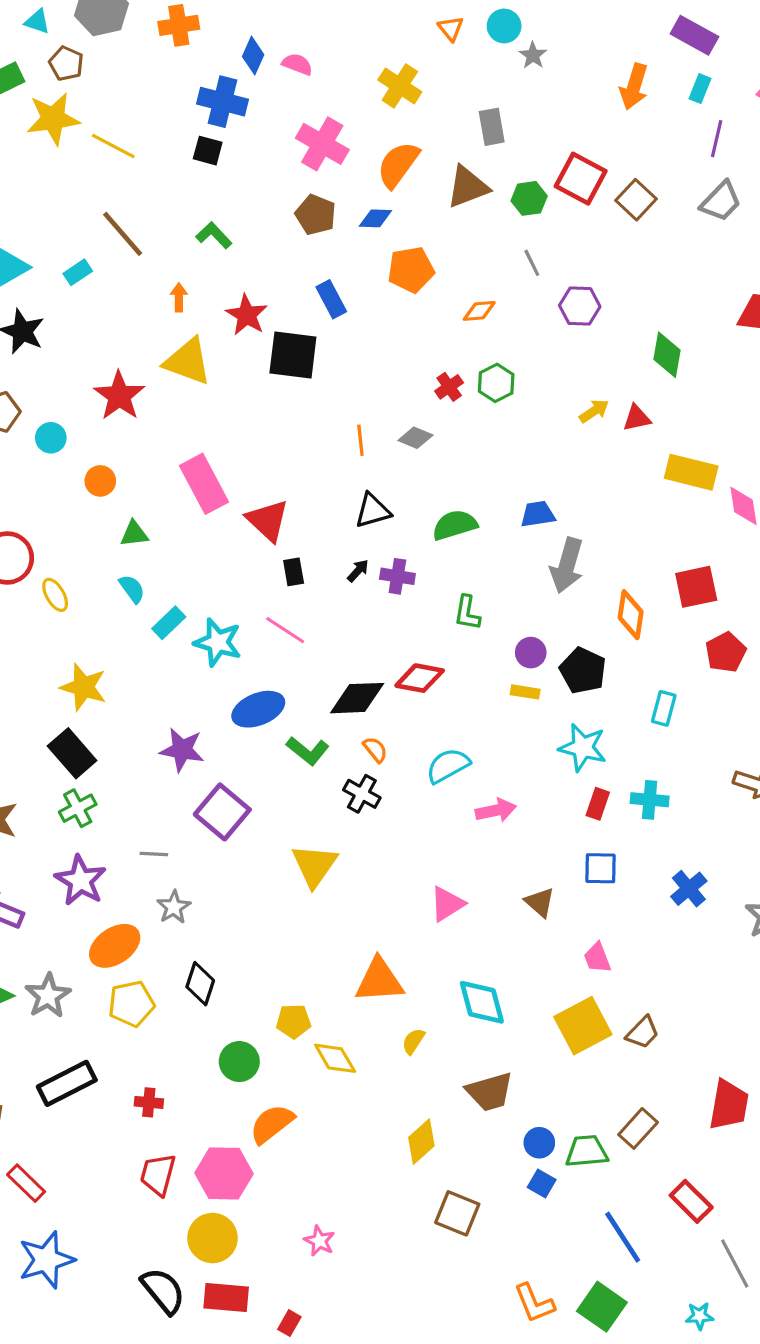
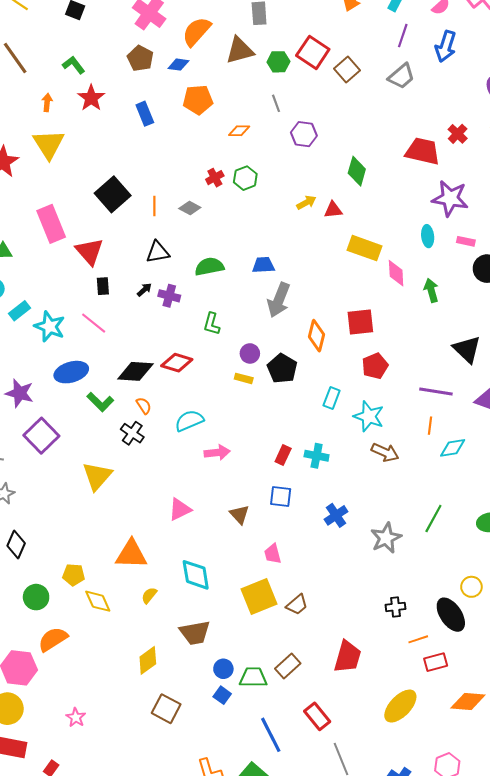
red star: (247, 315) -> (91, 98), moved
black square: (293, 355) -> (113, 194), moved, turned 36
yellow triangle: (188, 362) -> (49, 144), turned 32
cyan star: (583, 748) -> (369, 416), moved

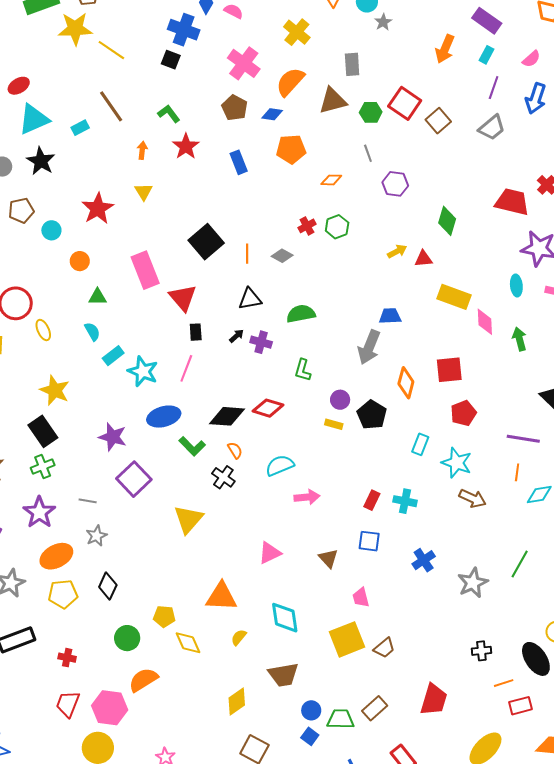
yellow triangle: (49, 144) -> (143, 192), size x0.6
blue trapezoid: (263, 265) -> (390, 316), moved
pink line: (94, 323) -> (186, 368), turned 72

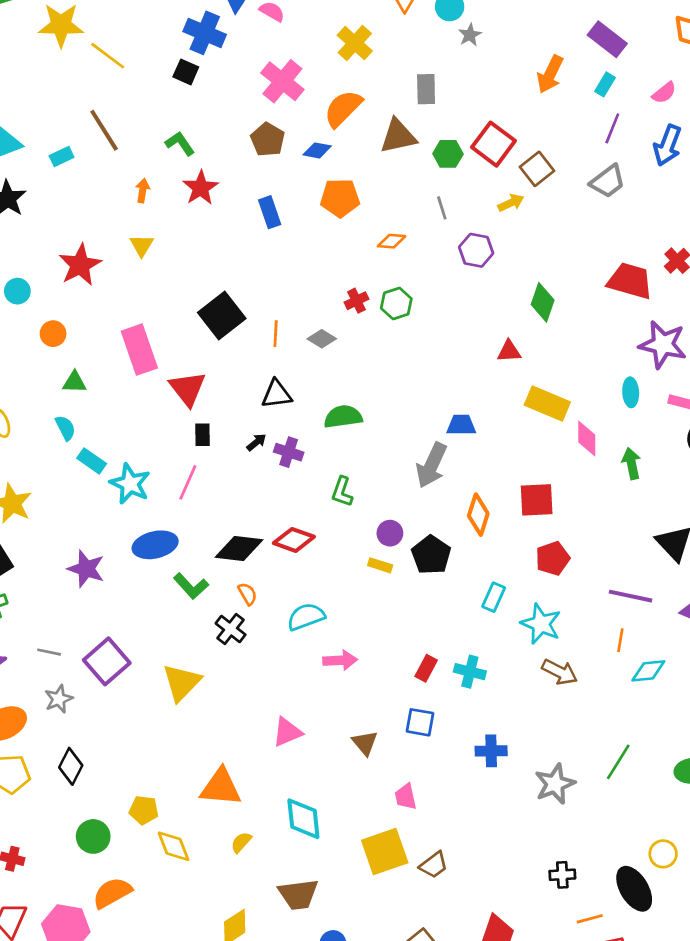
yellow arrow: (397, 251) -> (511, 203), moved
cyan rectangle: (113, 356) -> (92, 461), turned 70
purple square: (134, 479) -> (107, 661), moved
blue cross: (424, 560) -> (491, 751), turned 30

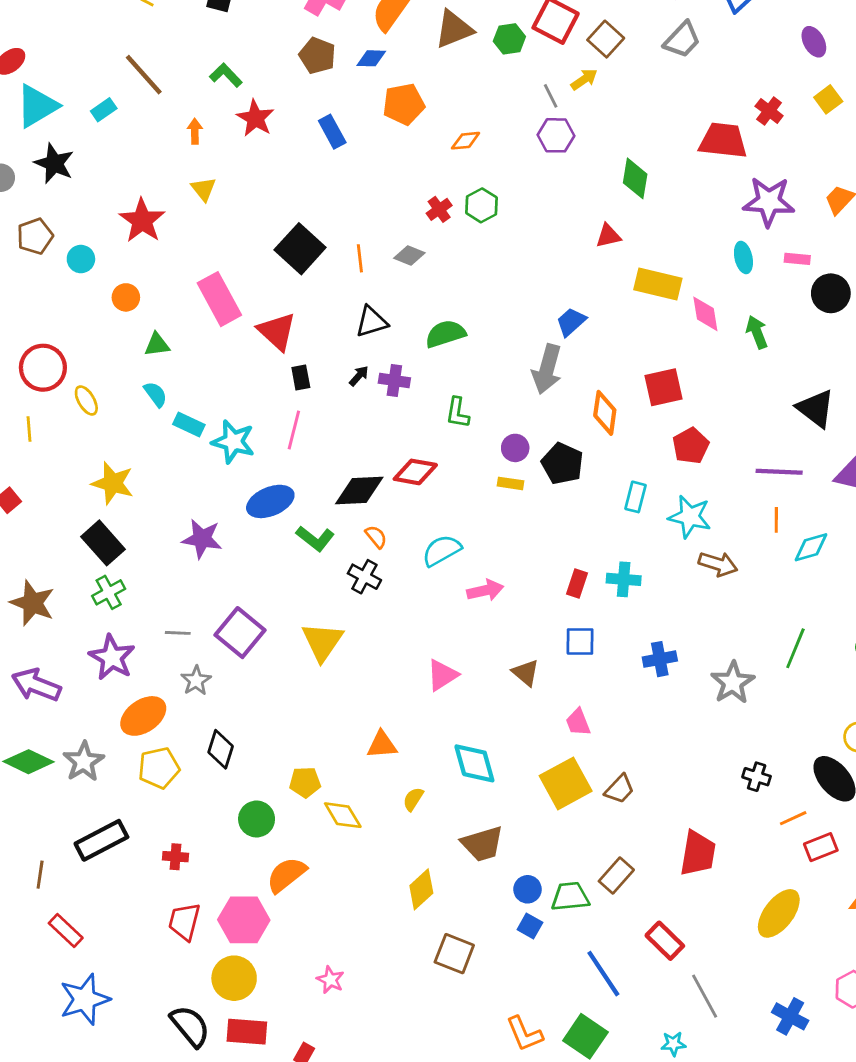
gray line: (442, 208) -> (551, 96), moved
blue trapezoid: (461, 425) -> (571, 322), turned -32
orange triangle: (221, 787) -> (382, 745), size x0.7
black cross: (562, 875) -> (757, 777), turned 30

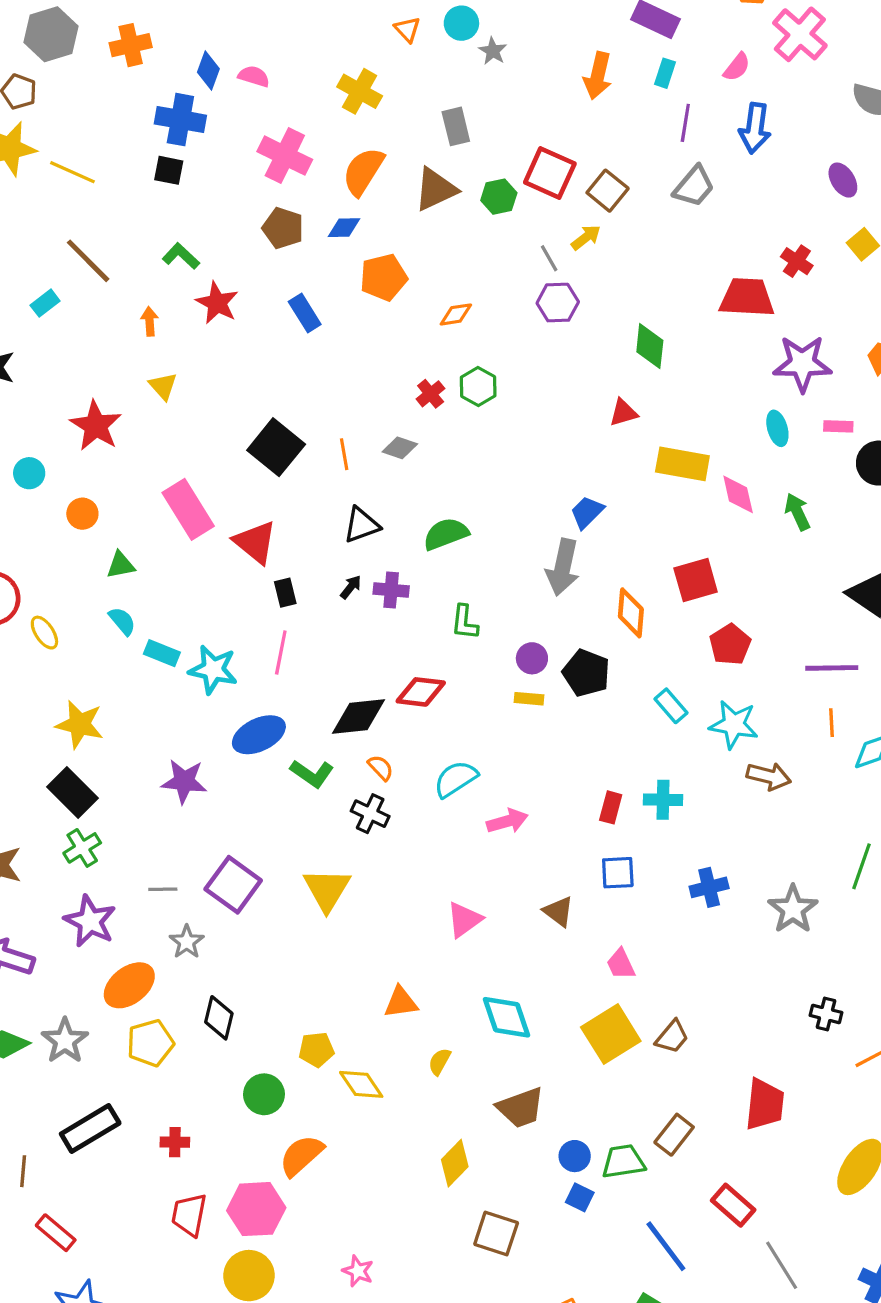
cyan rectangle: (635, 497) -> (671, 706), turned -52

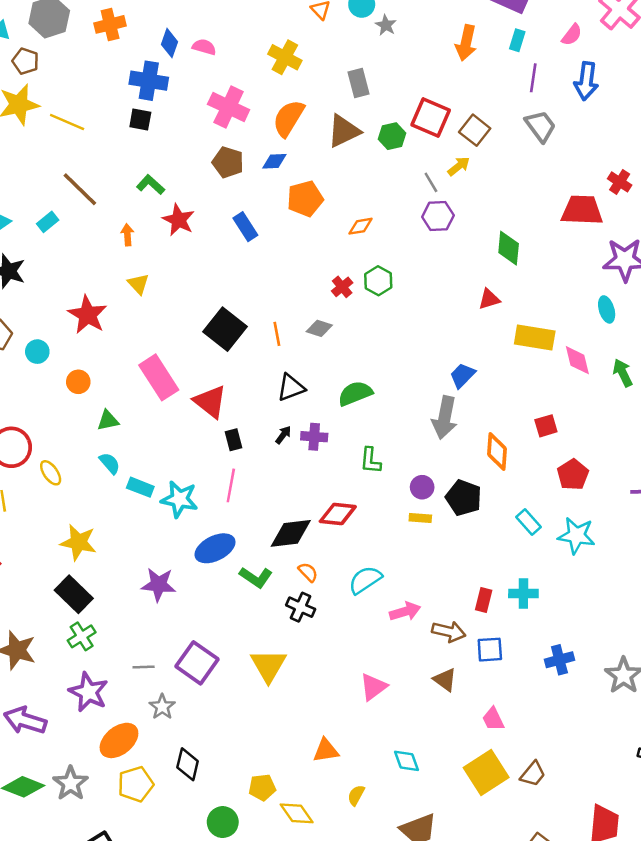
gray trapezoid: (694, 186) -> (540, 126), turned -76
red square: (696, 580) -> (546, 426), size x0.7
brown arrow: (769, 776) -> (449, 632), moved
cyan diamond: (506, 1017) -> (407, 761), size x0.7

